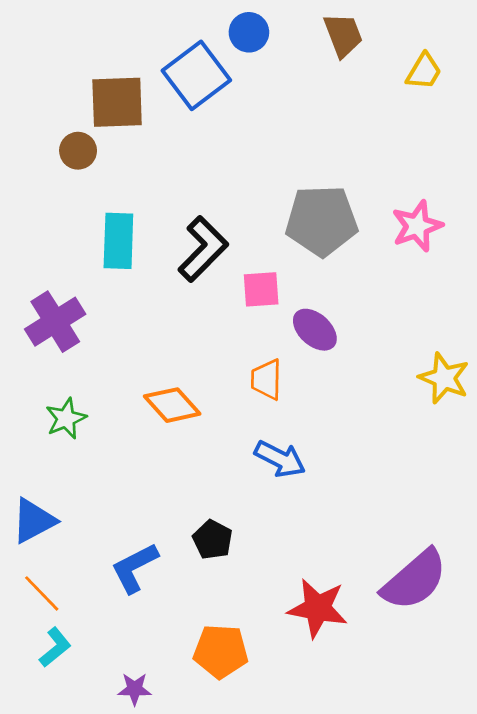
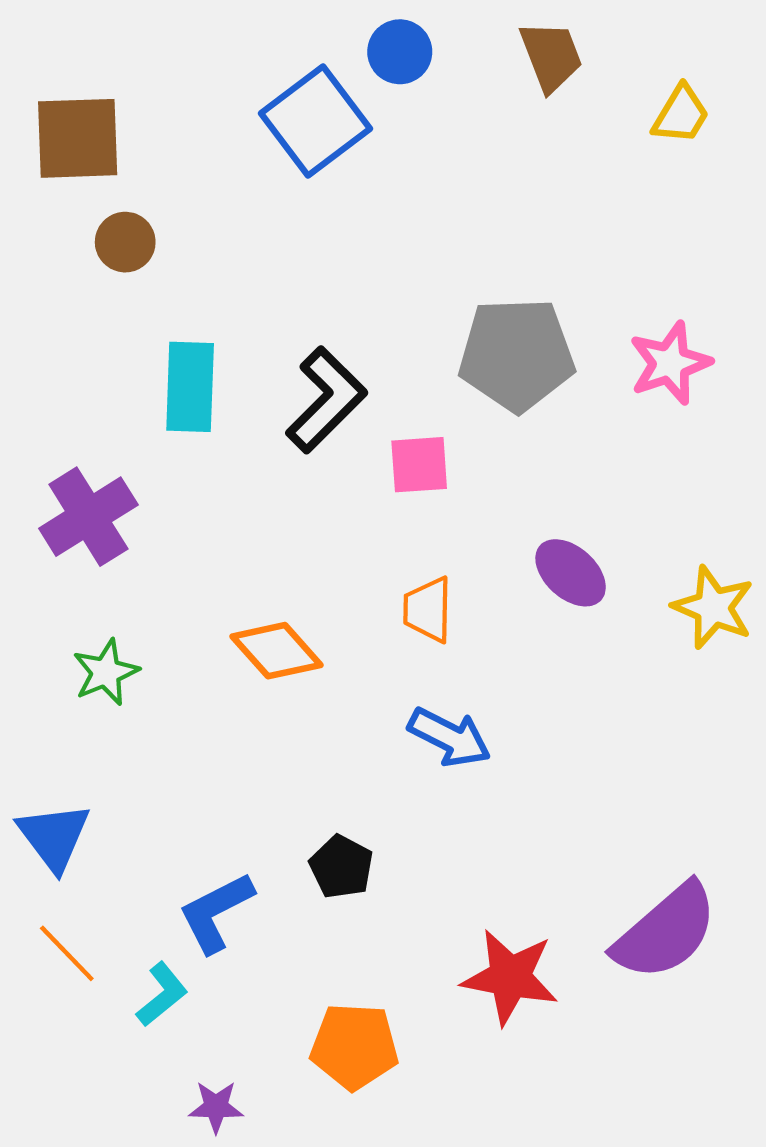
brown square: (117, 102) -> (78, 138), moved
purple ellipse: (315, 330) -> (571, 573), moved
blue triangle: (34, 521) -> (54, 837), turned -39
cyan L-shape: (55, 647) -> (162, 994), moved

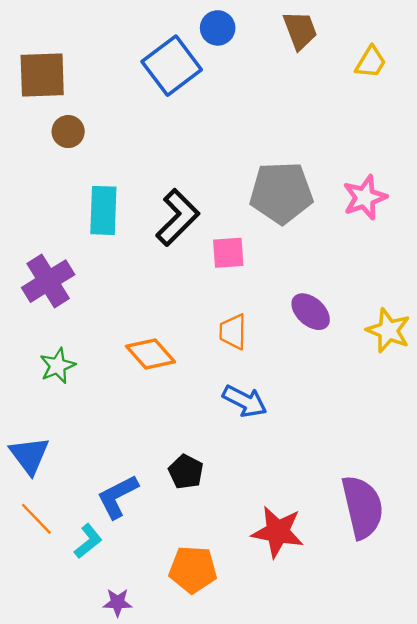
purple semicircle: (666, 932) -> (362, 507), turned -62

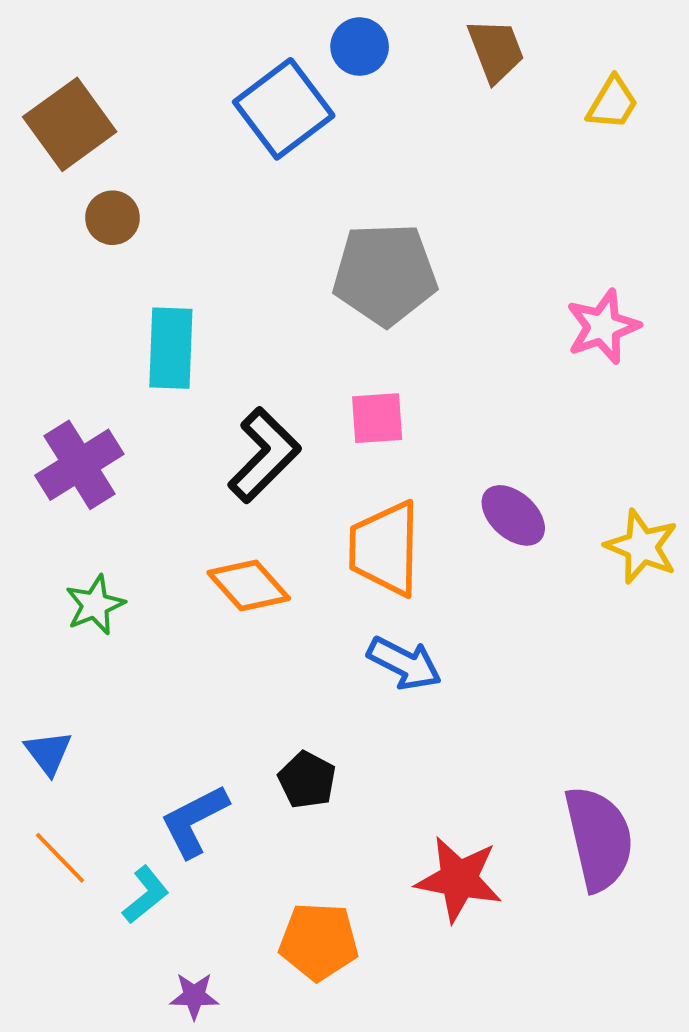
brown square: (42, 75) -> (70, 124), turned -34
gray pentagon: (281, 193) -> (385, 274), moved
black L-shape: (178, 217) -> (264, 455), moved
orange trapezoid: (233, 332) -> (385, 548), size x1.6
blue triangle: (29, 455) -> (48, 753), size x0.7

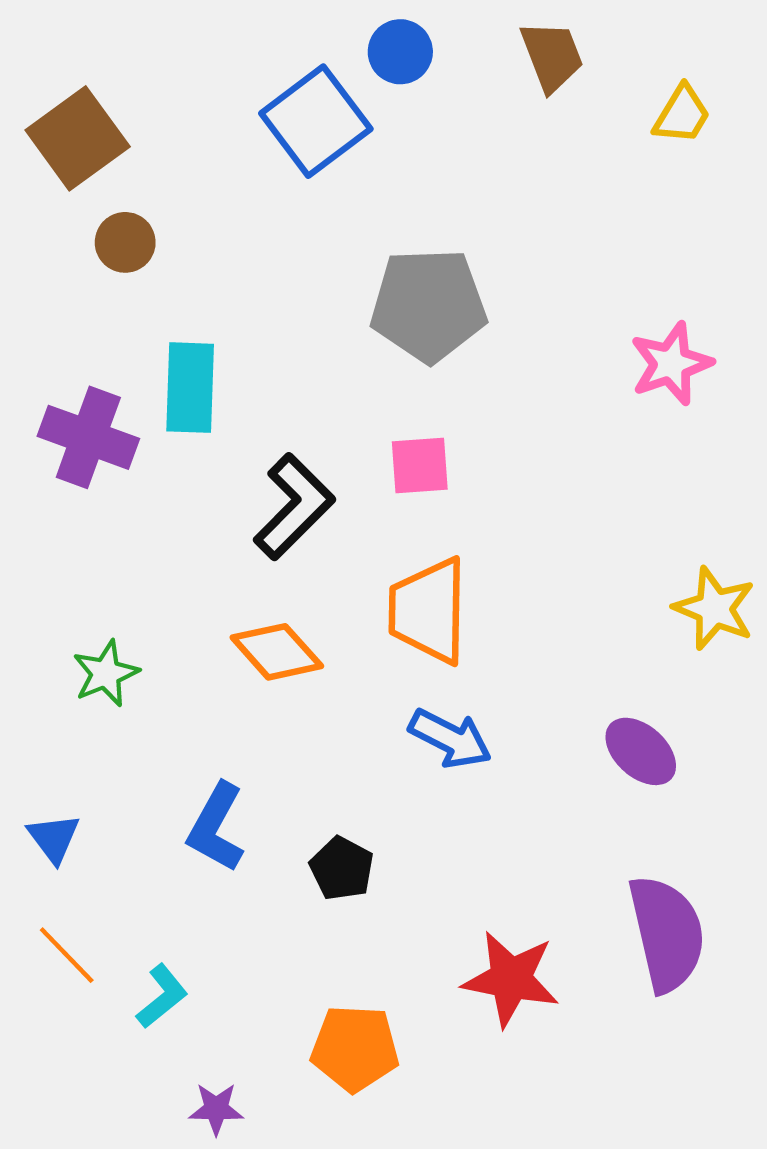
purple cross: (79, 465) -> (88, 437), moved, turned -38
purple ellipse: (513, 515) -> (641, 751), moved
blue L-shape: (194, 821) -> (216, 827), moved, turned -34

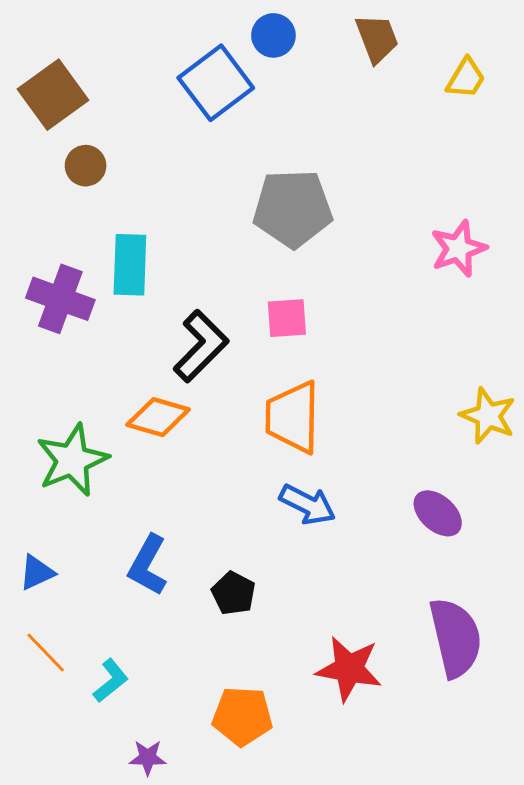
orange diamond: (277, 652) -> (158, 417), moved, turned -32
green star: (106, 673) -> (72, 460), size x1.6
blue triangle: (54, 838) -> (37, 573), turned 42

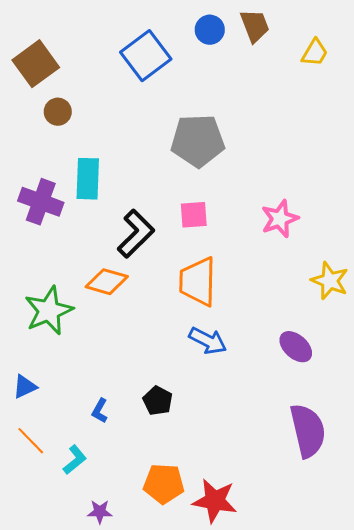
blue circle: (273, 35) -> (210, 30), moved
pink star: (458, 249) -> (280, 219), moved
blue L-shape: (148, 565) -> (100, 411), moved, size x0.6
red star: (349, 669) -> (215, 501), moved

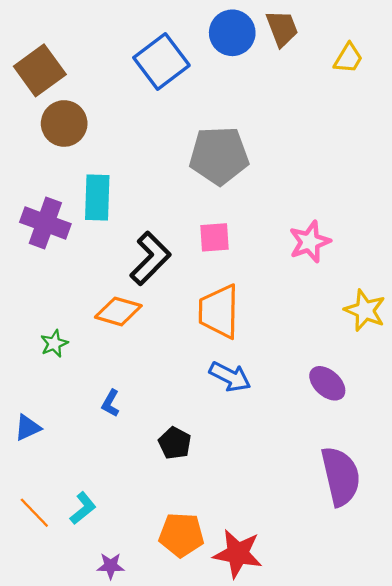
blue circle: (210, 30) -> (232, 33), size x1.4
brown circle: (58, 112) -> (64, 123), size x1.5
green star: (49, 311) -> (54, 344), size x0.5
blue L-shape: (100, 411) -> (111, 403), moved
orange line: (31, 441) -> (34, 513), moved

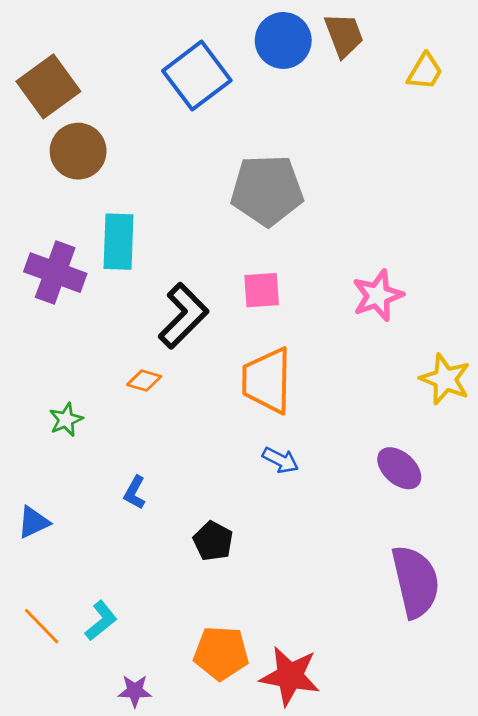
orange diamond: (118, 311) -> (144, 381), size x0.6
blue arrow: (230, 377) -> (280, 460), size x0.7

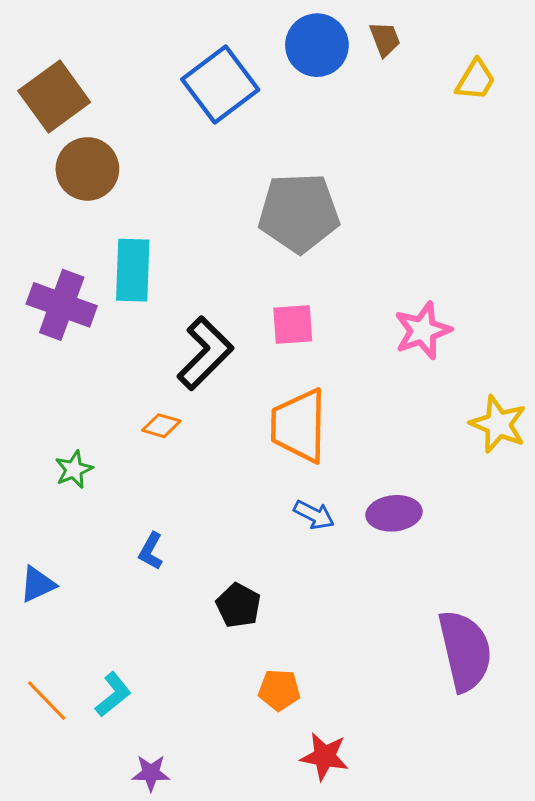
brown trapezoid: (344, 35) -> (385, 39), size x0.7
purple ellipse: (399, 468) -> (394, 513), moved, turned -48
orange pentagon: (221, 653) -> (279, 690), moved, size x0.7
red star: (290, 676) -> (325, 756), size x0.7

